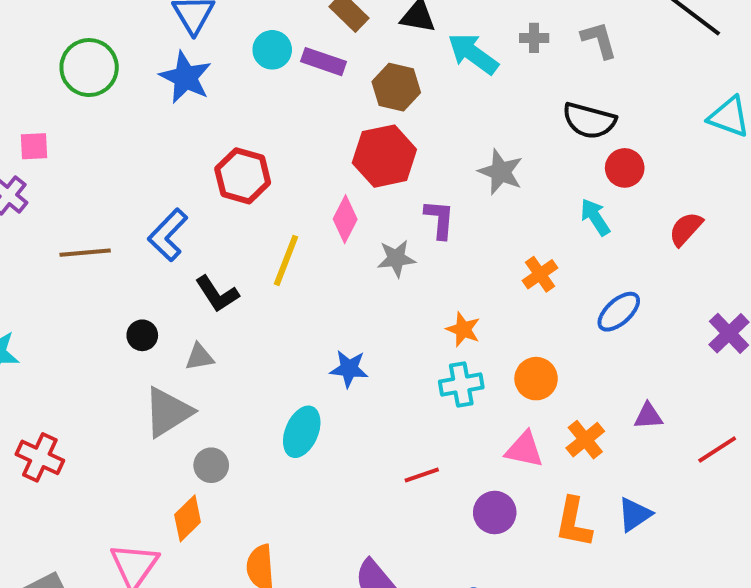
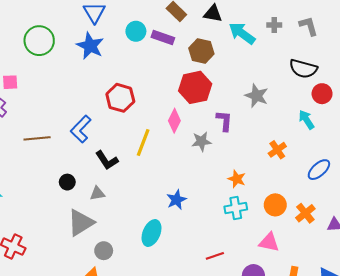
blue star: (349, 369) -> (176, 200), turned -30
orange cross: (585, 440) -> (305, 213), moved

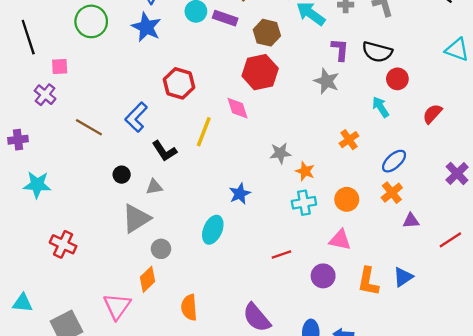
pink diamond: (174, 121) -> (238, 108), turned -45
purple L-shape: (224, 121) -> (340, 50), moved
brown line: (37, 138) -> (89, 127), turned 35
gray star: (201, 141) -> (280, 153), moved
orange cross: (305, 213) -> (392, 193), moved

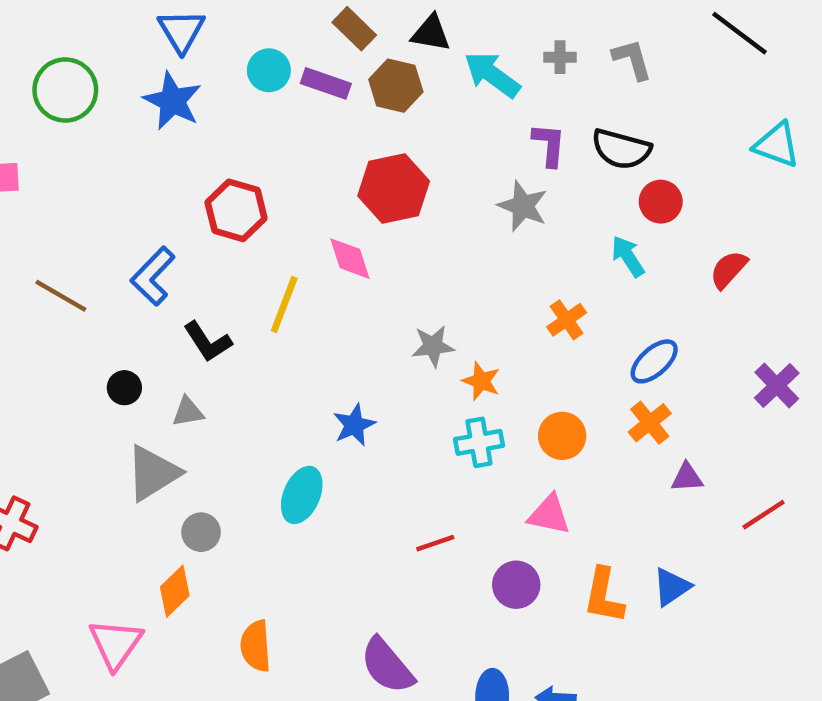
brown hexagon: (267, 33) -> (396, 86), moved

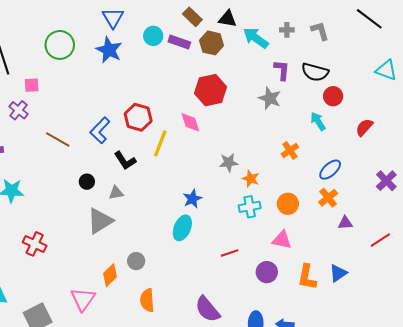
red hexagon: (236, 210) -> (138, 117), moved
cyan ellipse: (302, 495) -> (182, 228), moved
gray circle: (201, 532) -> (136, 261), moved

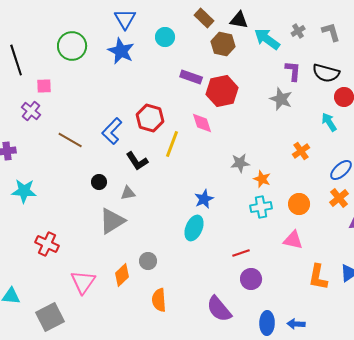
gray cross: (287, 30) -> (298, 31), turned -32
purple rectangle: (179, 42) -> (191, 77), moved
purple circle: (267, 272) -> (251, 279), moved
pink triangle: (83, 299) -> (83, 282), moved

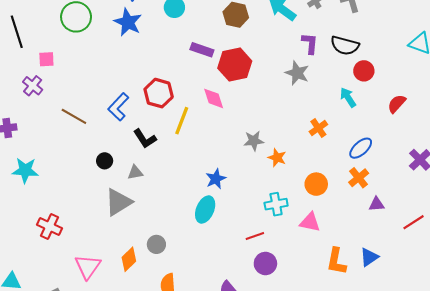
cyan cross: (261, 207) -> (276, 204), moved

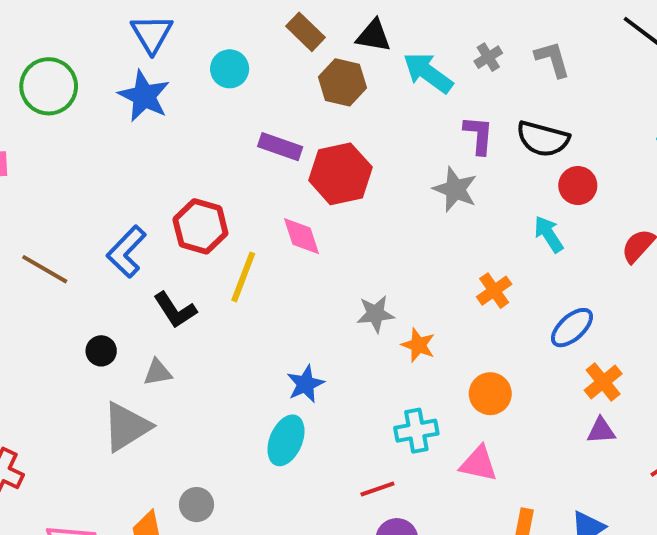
orange cross: (359, 178) -> (603, 382), moved

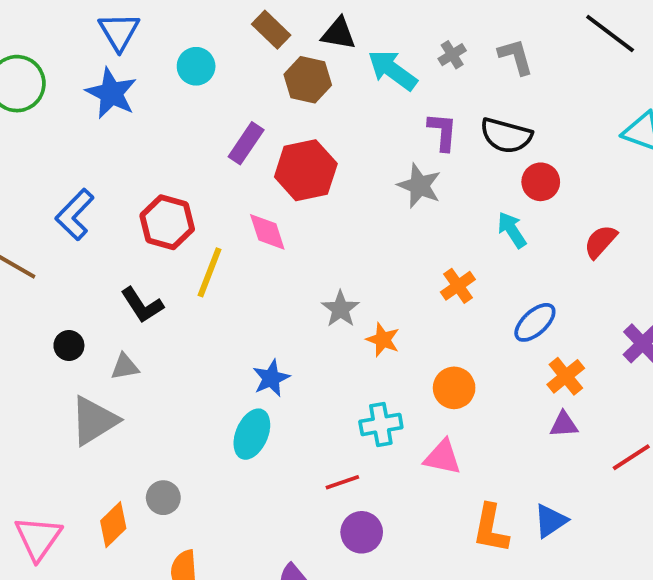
purple rectangle: (280, 147) -> (246, 143), turned -75
blue L-shape: (126, 252) -> (75, 215), moved
gray star: (375, 314) -> (340, 309), turned -30

